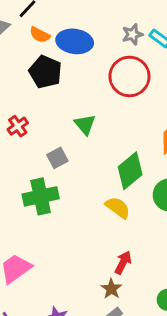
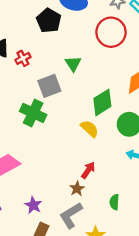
gray square: (57, 158) -> (49, 86), size x1.5
green cross: (41, 196) -> (33, 113), turned 30

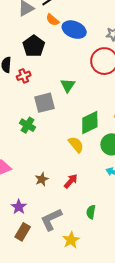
black pentagon: (49, 21) -> (34, 46), moved
green cross: (33, 113) -> (28, 125), size x0.7
brown star: (77, 189) -> (42, 179), moved

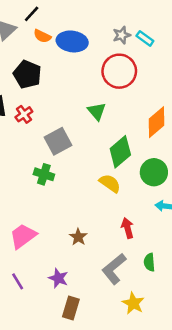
green triangle: (68, 85) -> (97, 111), moved
red arrow: (71, 181) -> (127, 228), moved, turned -42
gray L-shape: (51, 219) -> (114, 269), moved

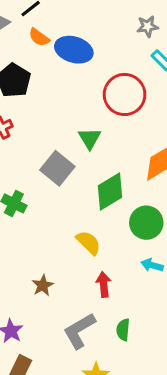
gray star: (122, 35) -> (148, 26), moved
gray square: (58, 141) -> (57, 168), moved, turned -32
yellow semicircle: (110, 183) -> (88, 243), moved

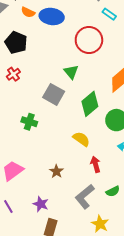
green semicircle: (123, 330) -> (113, 191), turned -112

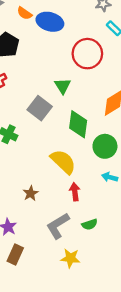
green diamond: (90, 104) -> (78, 124), turned -50
yellow semicircle: (81, 139) -> (63, 162), size x1.4
yellow star: (100, 224) -> (70, 258), turned -30

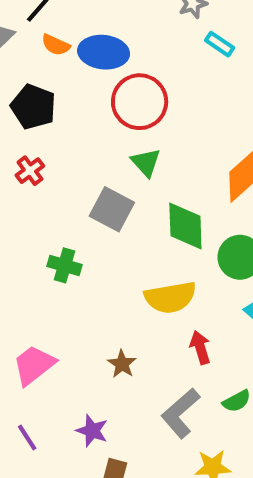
red circle: (87, 54) -> (140, 102), moved
yellow semicircle: (63, 162) -> (170, 297), turned 136

